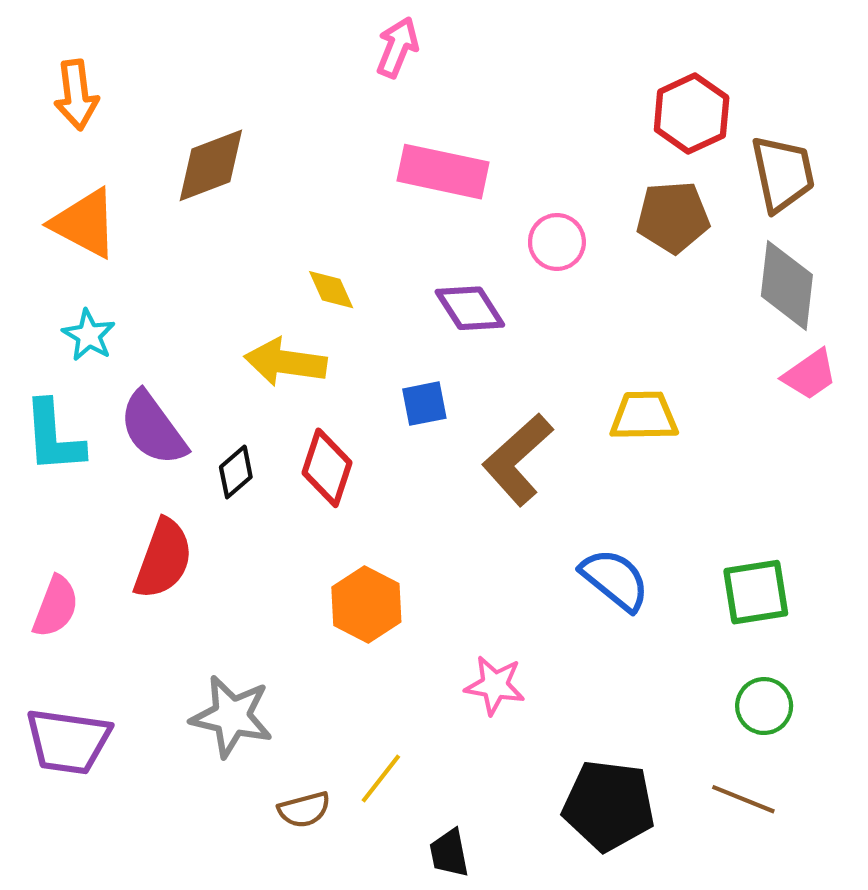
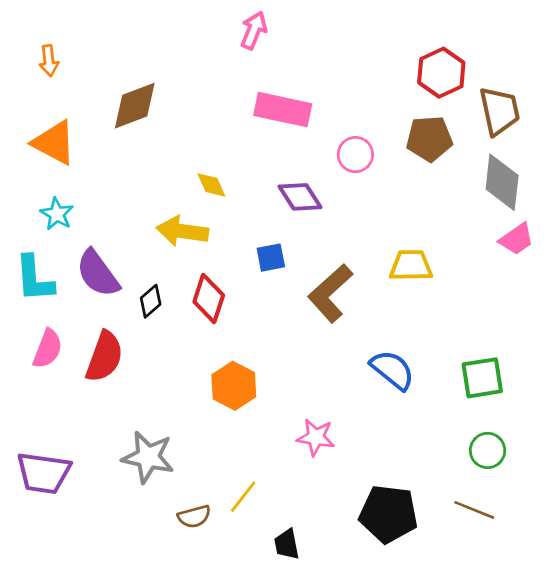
orange arrow: (76, 95) -> (49, 61), size x0.7
pink semicircle: (56, 607) -> (48, 349), moved

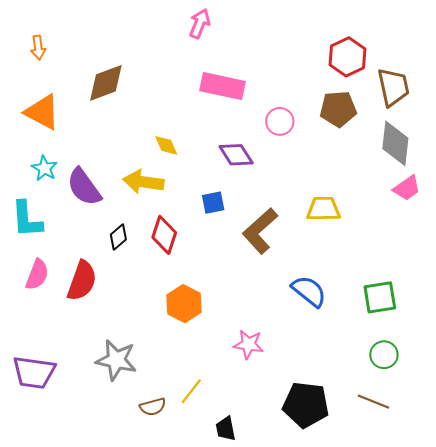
purple semicircle: (98, 273) -> (84, 187), moved

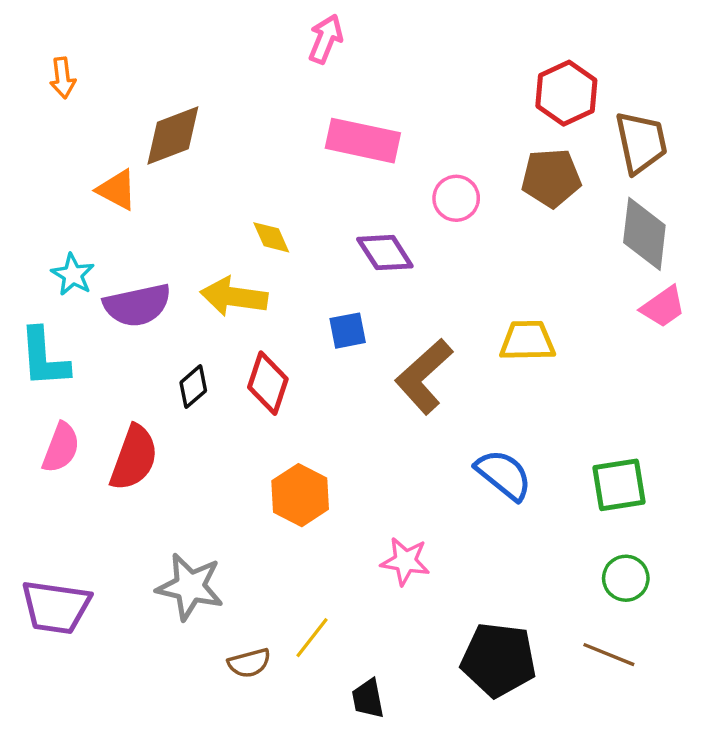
orange triangle: (42, 112) -> (117, 190), moved, size x0.7
purple semicircle: (84, 187) -> (137, 305), turned -66

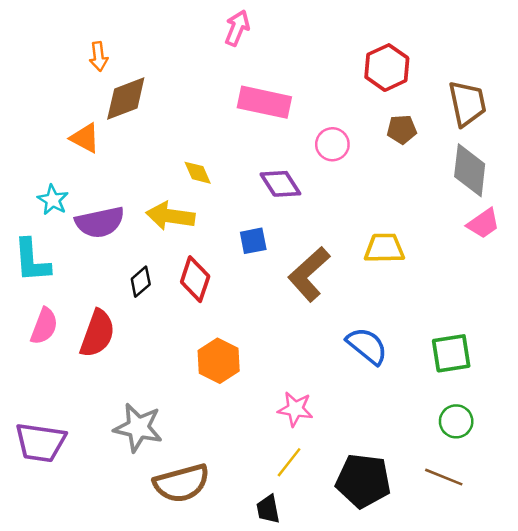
orange arrow: (63, 78) -> (99, 56), moved
red hexagon: (566, 93) -> (387, 68), moved
brown pentagon: (551, 178) -> (402, 129), size x0.7
yellow line: (312, 638) -> (289, 462), moved
brown semicircle: (249, 663) -> (181, 483), size x1.8

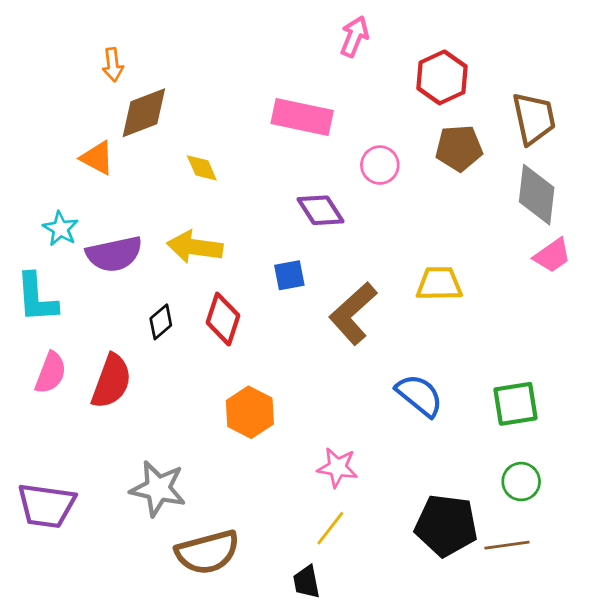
pink arrow: (237, 28) -> (354, 36), moved
brown pentagon: (402, 129) -> (459, 148), size x1.4
yellow diamond: (198, 173) -> (202, 168), moved
brown line: (444, 477) -> (507, 545), turned -30
black pentagon: (363, 481) -> (446, 525), moved

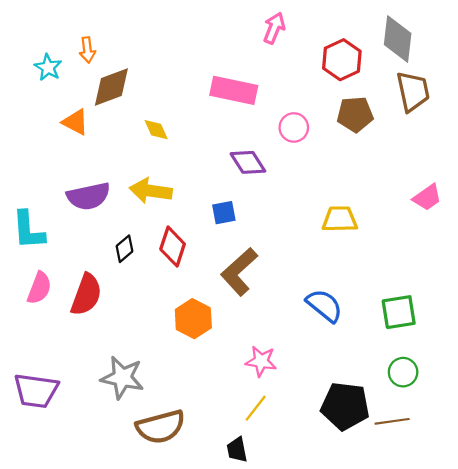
gray diamond: (537, 195) -> (398, 39), moved
cyan star: (61, 229) -> (48, 67), moved
brown L-shape: (353, 313) -> (239, 272), moved

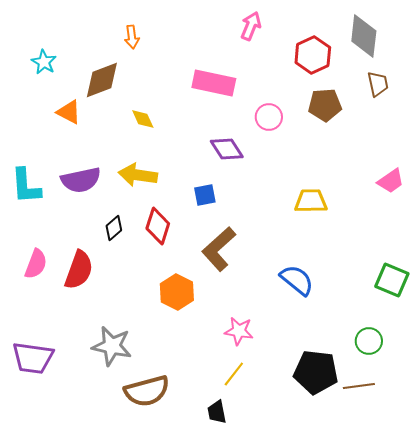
orange arrow: (87, 50) -> (132, 37), moved
brown trapezoid: (413, 91) -> (378, 84), size x0.7
cyan L-shape: (28, 230) -> (26, 186), moved
green square: (399, 312) -> (392, 280), moved, turned 32

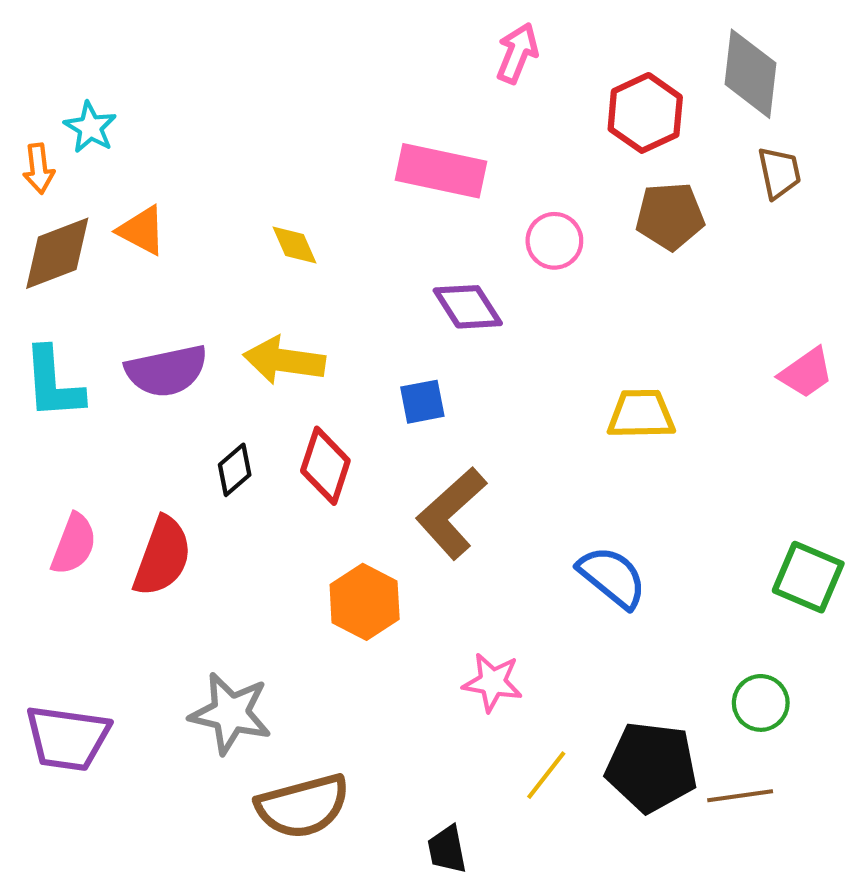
orange arrow: (132, 37) -> (39, 169), moved
brown diamond: (102, 80) -> (57, 253), moved
yellow line: (234, 374) -> (546, 775), moved

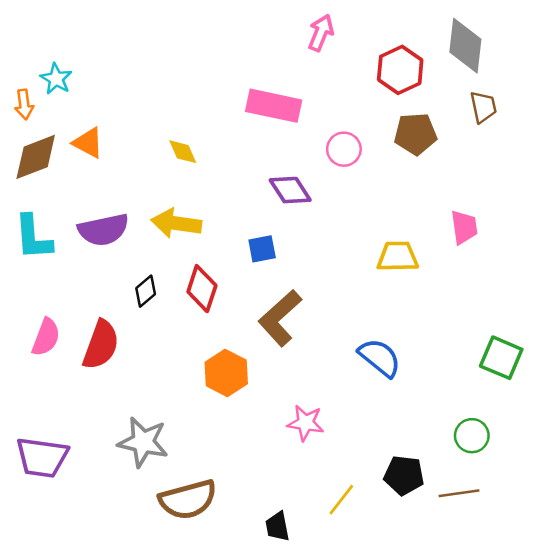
pink trapezoid: (806, 373) -> (464, 227), moved, turned -63
black pentagon: (651, 767) -> (404, 475), size x0.7
yellow line: (546, 775) -> (341, 500), moved

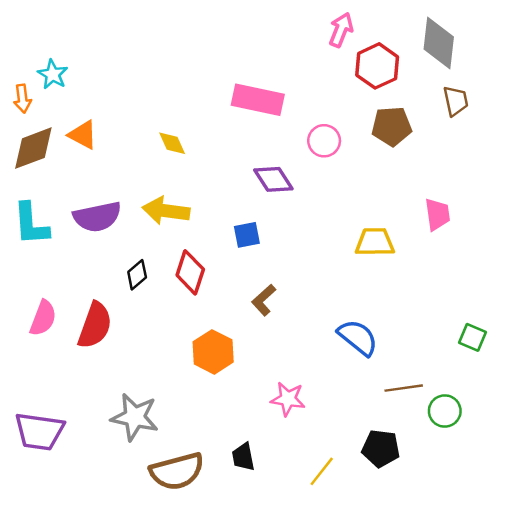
pink arrow: (321, 33) -> (341, 30), moved
brown L-shape: (280, 318) -> (264, 300), size x0.6
green square: (501, 358) -> (472, 337), size x0.7
brown line: (459, 493) -> (404, 388), moved
black trapezoid: (277, 526) -> (243, 457), moved

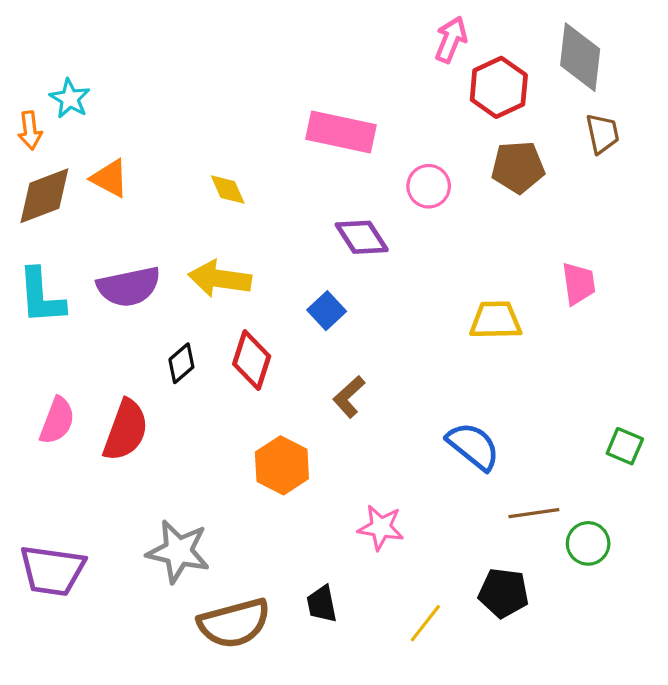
blue square: (247, 235) -> (327, 311), turned -32

